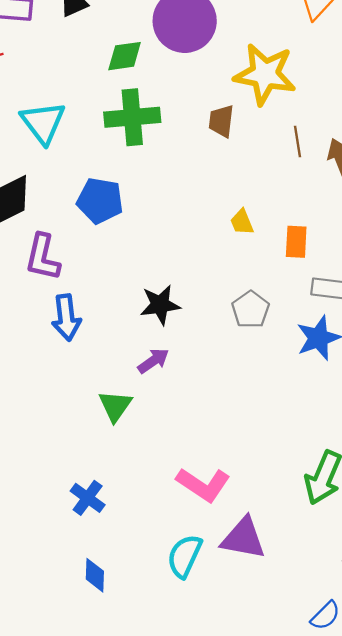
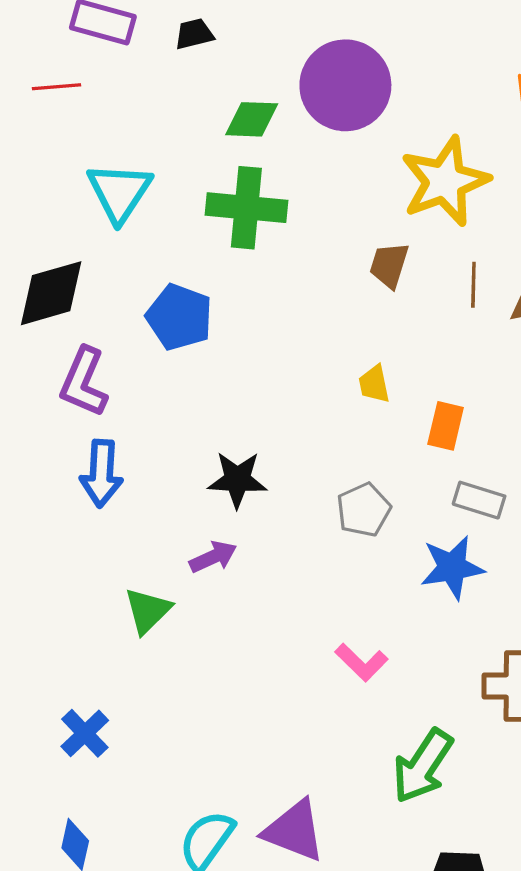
yellow star: (265, 74) -> (445, 181), turned 30
brown trapezoid: (221, 121) -> (389, 265), moved
pink L-shape: (203, 485) -> (361, 662), moved, size x0.7

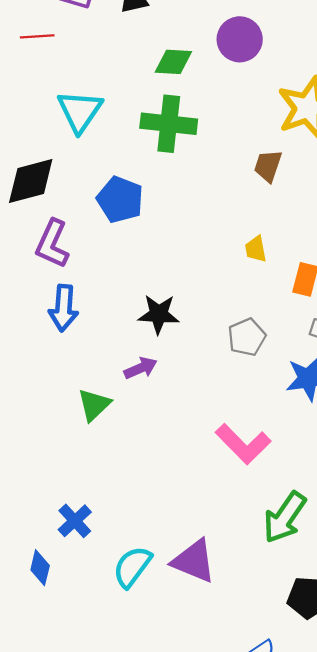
purple circle: (345, 85) -> (240, 39), size x0.7
pink L-shape: (361, 662) -> (243, 444), size x1.5
blue cross: (85, 733) -> (75, 521), moved

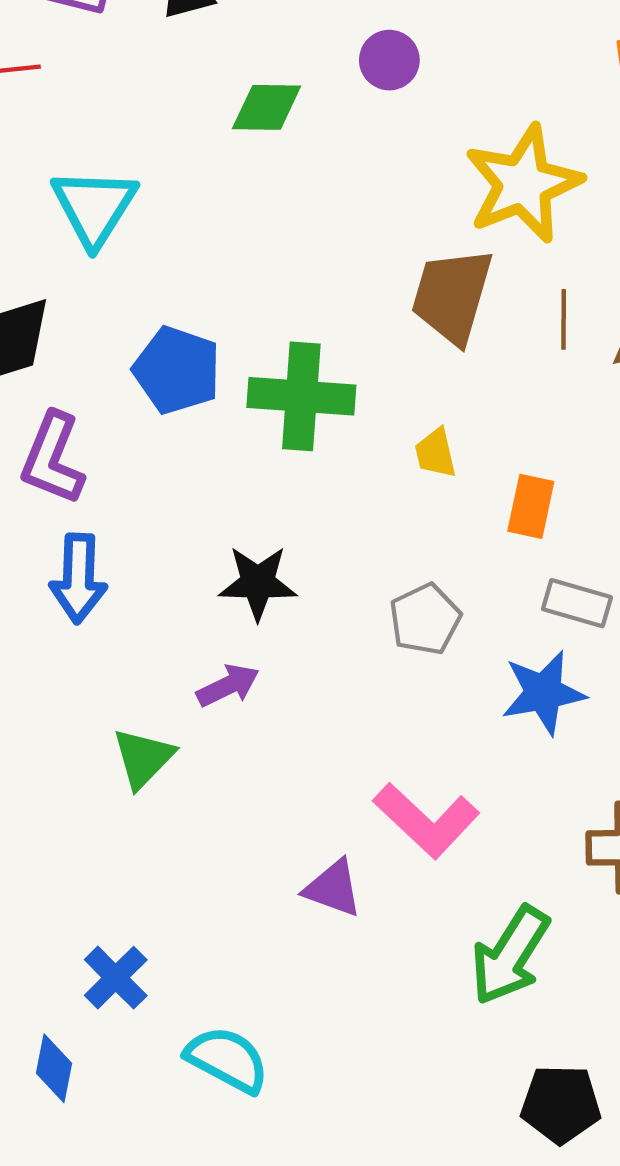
purple circle: (240, 39) -> (389, 60), size x0.7
green cross: (169, 124) -> (301, 396), moved
brown trapezoid: (268, 166) -> (452, 296), size x1.6
purple triangle: (194, 561) -> (333, 888), moved, size x0.7
cyan semicircle: (132, 567) -> (227, 1060), turned 84

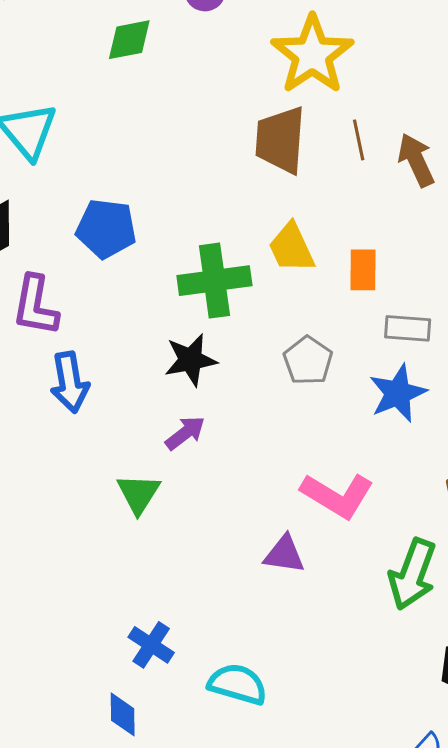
green cross: (301, 396) -> (214, 281), moved
yellow trapezoid: (435, 453) -> (291, 248), size x1.5

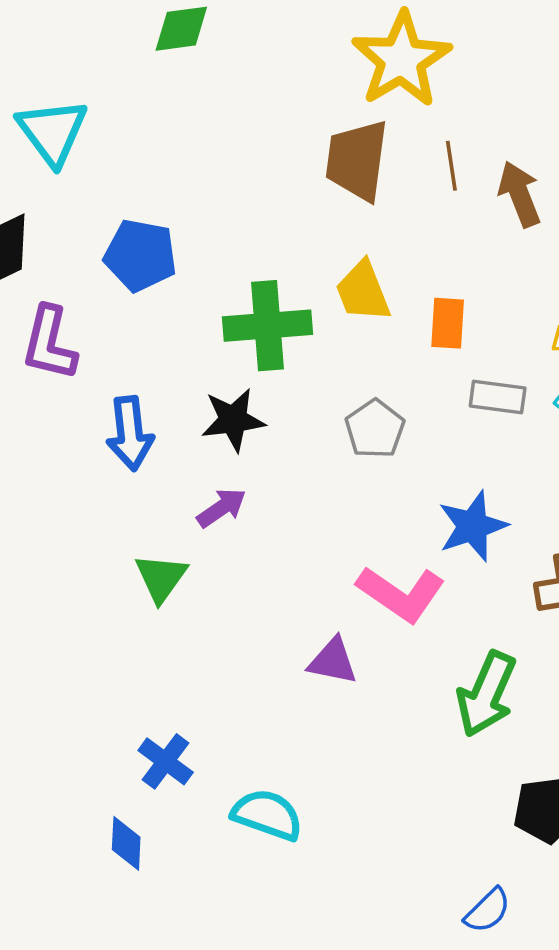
blue arrow: (70, 382) -> (130, 433), moved
blue star: (398, 393) -> (473, 526), moved

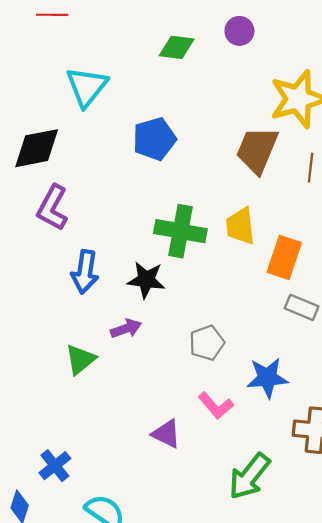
blue pentagon: (140, 255) -> (154, 139), moved, turned 30
orange rectangle: (448, 323) -> (284, 257), size x1.4
gray pentagon: (375, 429) -> (207, 343), moved
pink L-shape: (401, 594) -> (216, 406), size x0.7

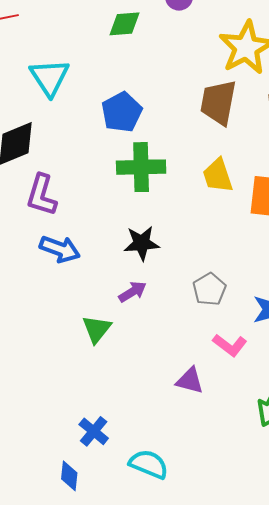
green cross: (180, 231) -> (141, 167), moved
blue arrow: (85, 272) -> (60, 249), moved, turned -66

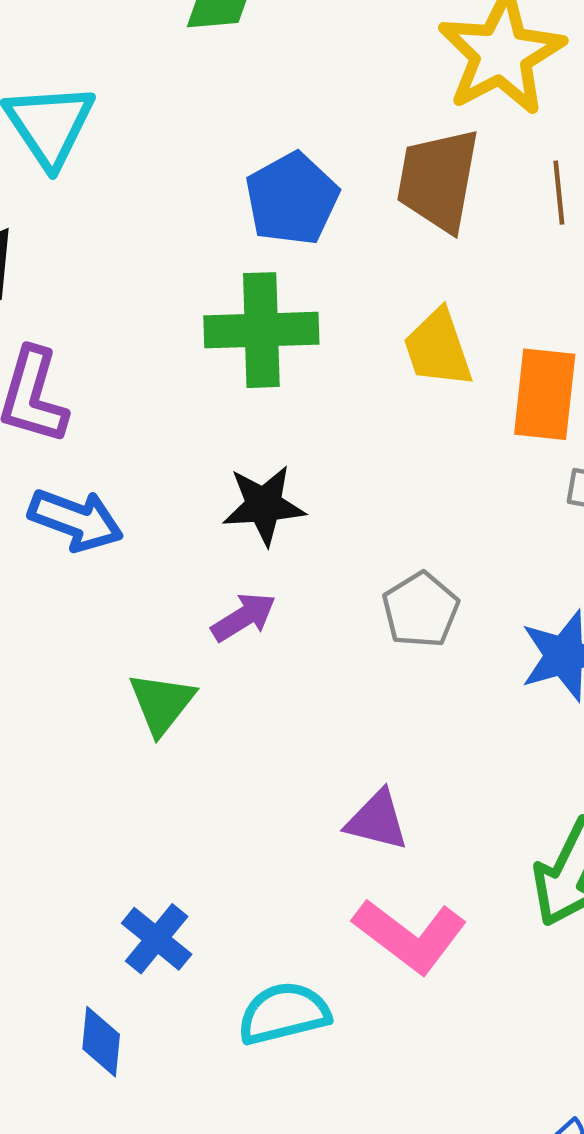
blue pentagon: (122, 112) -> (292, 199), moved
pink L-shape: (230, 345) -> (410, 936), moved, size x1.4
cyan semicircle: (149, 464) -> (284, 1013), turned -36

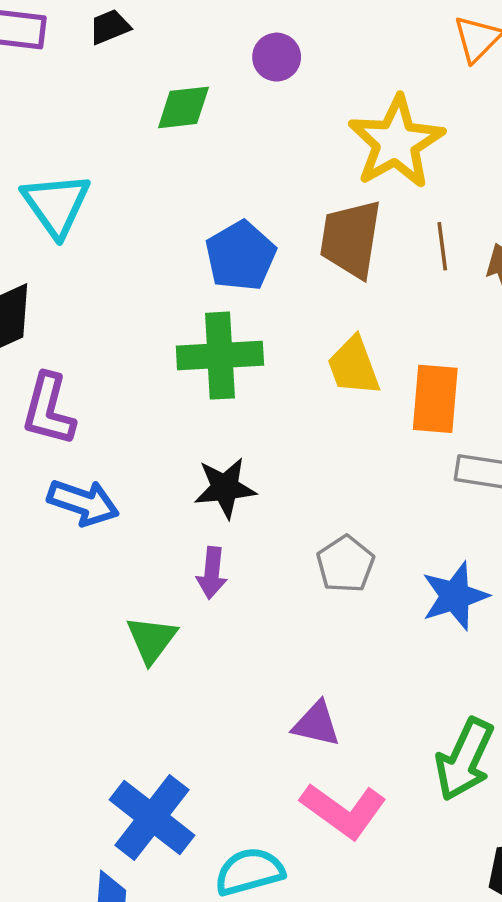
purple arrow: (244, 617) -> (212, 573), turned 129
blue cross: (157, 939) -> (152, 818), size x1.6

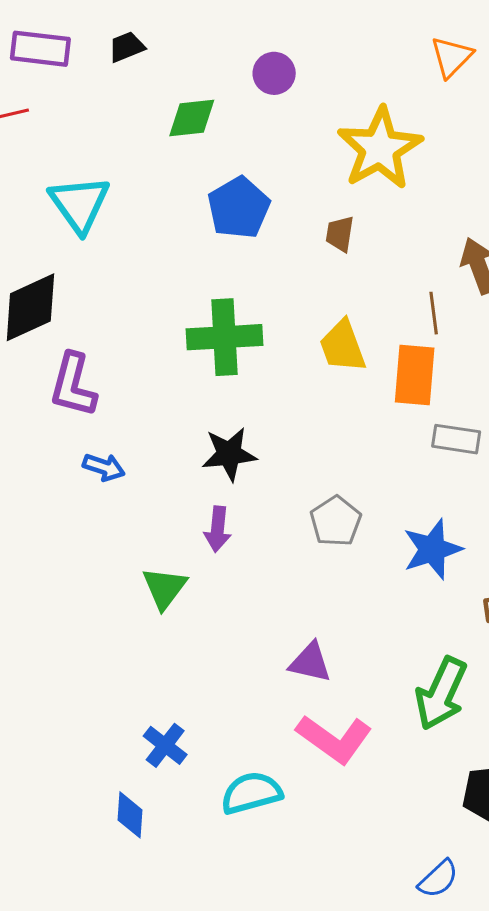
brown trapezoid: (351, 239) -> (340, 234), size x0.5
brown line: (442, 246) -> (434, 313), moved
blue pentagon: (241, 256) -> (239, 208), moved
blue arrow: (83, 502) -> (104, 467), size x0.7
blue cross: (152, 818) -> (165, 745), size x0.6

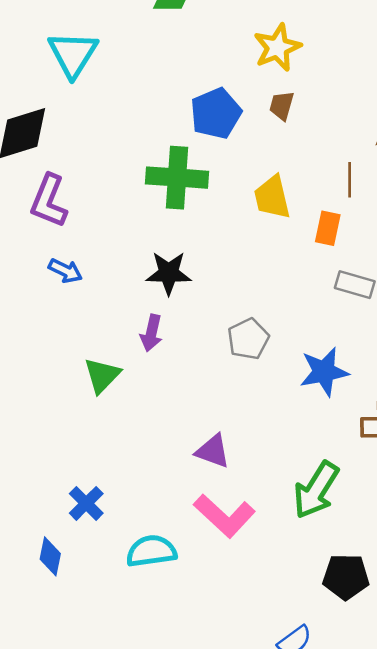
yellow star: (380, 148) -> (277, 47), moved, size x0.7
blue pentagon: (239, 208) -> (216, 113), moved
orange rectangle: (415, 375) -> (328, 228), size x0.7

